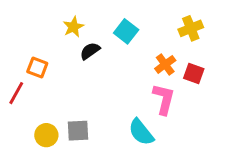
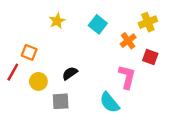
black semicircle: (90, 51) -> (70, 73), moved
orange cross: (165, 64) -> (128, 41), moved
yellow circle: (46, 135) -> (38, 81), moved

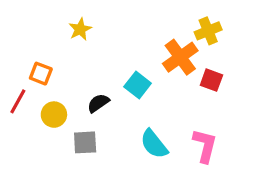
cyan square: (98, 24) -> (138, 85), moved
orange cross: (128, 41) -> (180, 57), size x1.5
pink L-shape: (127, 77) -> (205, 146), moved

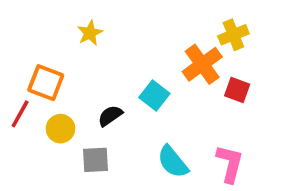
orange square: (41, 74) -> (46, 83), size x1.4

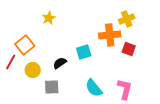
orange cross: (202, 64) -> (110, 35), turned 30
orange square: (46, 83) -> (25, 45), turned 30
cyan square: (154, 96) -> (84, 52), turned 35

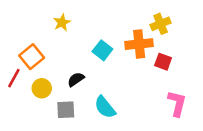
cyan square: (84, 52) -> (102, 50), moved, turned -35
cyan semicircle: (94, 88) -> (105, 107), moved
pink L-shape: (125, 89) -> (177, 103), moved

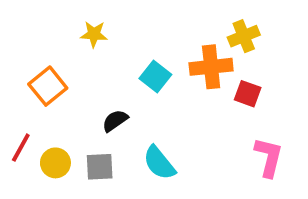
yellow star: (62, 23) -> (94, 34), turned 30
red line: (14, 78) -> (21, 148), moved
yellow circle: (42, 88) -> (55, 163), moved

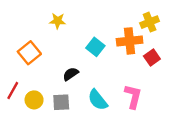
red square: (248, 94) -> (152, 57), turned 35
pink L-shape: (269, 157) -> (133, 96), moved

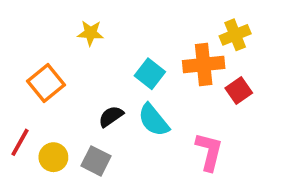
cyan semicircle: (98, 100) -> (154, 120), moved
gray square: (61, 102) -> (96, 161), turned 30

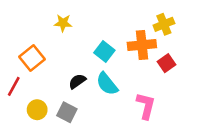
red line: (20, 142) -> (14, 86), moved

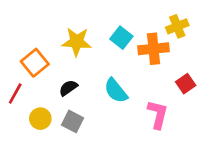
yellow star: (63, 23) -> (77, 42), moved, size x1.5
cyan square: (104, 51) -> (121, 38), moved
red square: (167, 63) -> (186, 84), moved
black semicircle: (77, 81) -> (68, 88), moved

